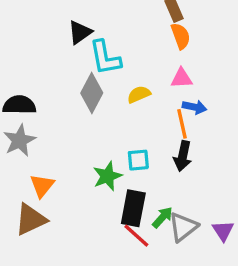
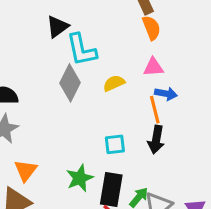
green star: (107, 176) -> (80, 178), moved

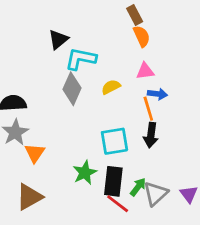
cyan L-shape: (82, 50) -> (81, 59), turned 116
cyan square: (115, 144) -> (114, 141), size x1.5
orange triangle: (26, 170) -> (35, 153), moved

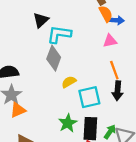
yellow semicircle: (111, 87) -> (69, 82), moved
blue arrow: (158, 94) -> (117, 20), moved
orange triangle: (35, 153) -> (18, 110), moved, turned 35

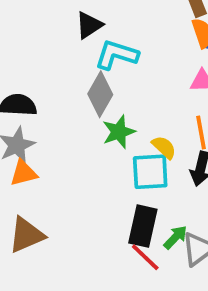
yellow semicircle: (69, 82) -> (164, 147), moved, turned 64
green star: (68, 123) -> (119, 132), moved

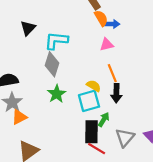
black triangle: (89, 25) -> (28, 28), moved
green star: (119, 132) -> (57, 94), moved
green arrow: (175, 237) -> (104, 119), moved

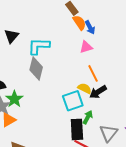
blue arrow: (112, 24) -> (90, 27), turned 64
yellow semicircle: (94, 86) -> (85, 88), moved
black arrow: (116, 93) -> (98, 92), turned 60
green star: (57, 94) -> (14, 99), moved

